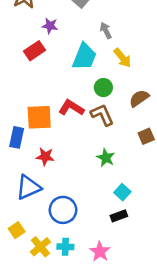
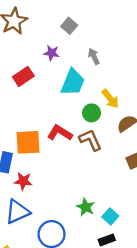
purple star: (50, 26) -> (52, 53), moved
yellow arrow: (122, 58) -> (110, 99), moved
red star: (45, 156) -> (23, 181), moved
green star: (106, 158) -> (86, 207), moved

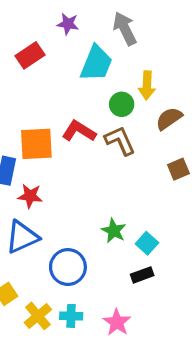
gray arrow: (94, 56) -> (125, 29), size x1.5
yellow arrow: (110, 99) -> (147, 85), turned 42

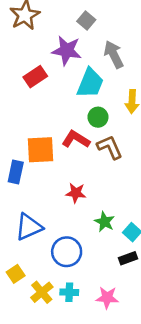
purple star: (68, 24) -> (67, 50), size x1.6
green circle: (122, 104) -> (98, 117), moved
red star: (30, 196) -> (76, 193), moved
pink star: (117, 322) -> (107, 297), turned -30

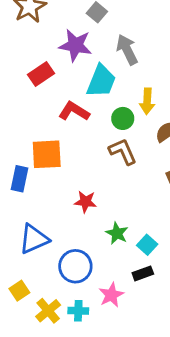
green circle: (98, 117) -> (123, 118), moved
red L-shape: (76, 139) -> (74, 111), moved
pink star: (107, 297) -> (111, 295), moved, turned -30

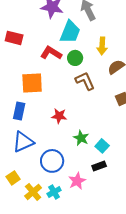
red rectangle: (41, 74) -> (14, 38), moved, turned 48
green circle: (123, 118) -> (75, 58), moved
blue rectangle: (19, 179) -> (19, 111), moved
cyan cross: (78, 311) -> (54, 192), turned -32

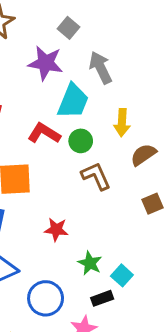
black rectangle: (99, 166) -> (102, 298), moved

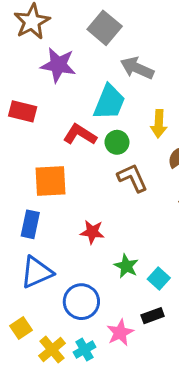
gray square: (68, 28) -> (105, 28), size x1.5
purple star: (46, 63) -> (58, 65), moved
gray arrow: (101, 68) -> (137, 68), turned -40
black rectangle: (102, 298) -> (153, 316), moved

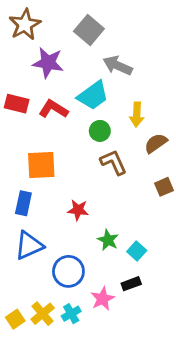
cyan trapezoid: (109, 102) -> (93, 95), turned 32
red L-shape: (80, 135) -> (53, 109), moved
yellow square: (21, 328) -> (15, 319), moved

